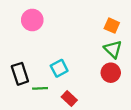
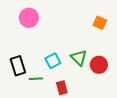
green triangle: (113, 49) -> (79, 58), moved
red rectangle: (69, 98) -> (62, 88), turned 32

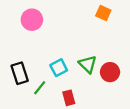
orange square: (100, 23) -> (103, 13), moved
green line: (36, 79) -> (40, 88), turned -48

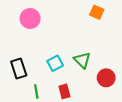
red circle: (110, 72) -> (106, 78), moved
green line: (40, 88) -> (36, 91), moved, turned -48

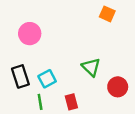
pink circle: (30, 18) -> (30, 34), moved
cyan square: (55, 63) -> (47, 79), moved

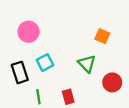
orange square: (107, 14) -> (102, 36), moved
cyan square: (47, 79) -> (45, 63), moved

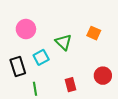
green triangle: (87, 64) -> (63, 42), moved
red rectangle: (68, 97) -> (70, 85), moved

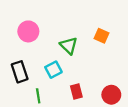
cyan square: (41, 57) -> (53, 70), moved
red circle: (103, 76) -> (111, 95), moved

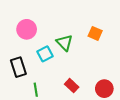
cyan square: (53, 70) -> (45, 54), moved
red rectangle: (76, 91) -> (72, 86), turned -32

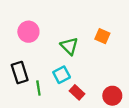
cyan square: (45, 54) -> (62, 75), moved
green line: (36, 90) -> (38, 88), moved

